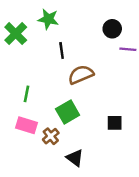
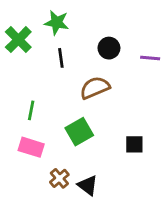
black circle: (112, 29) -> (109, 48), moved
black line: (62, 50) -> (61, 58), moved
brown cross: (51, 136) -> (59, 178), moved

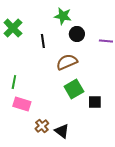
green star: (57, 23) -> (63, 16), moved
green line: (31, 110) -> (14, 82), moved
green square: (79, 132) -> (74, 89), moved

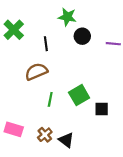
brown semicircle: (67, 62) -> (36, 72), moved
green line: (14, 82) -> (50, 99), moved
pink rectangle: (22, 104) -> (14, 129), moved

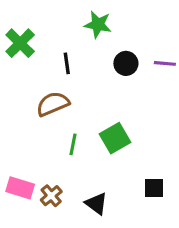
black circle: (82, 36) -> (126, 63), moved
black square: (102, 109) -> (154, 188), moved
brown cross: (45, 135) -> (51, 196), moved

